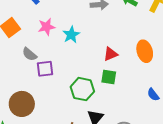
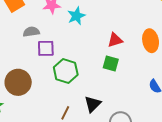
gray semicircle: (30, 54) -> (31, 32), turned 126
green hexagon: (82, 89) -> (66, 71), moved

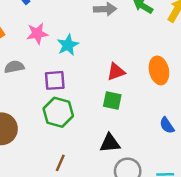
purple square: (46, 48) -> (55, 80), moved
black triangle: (93, 104) -> (110, 143), moved, turned 42

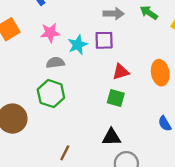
gray semicircle: (14, 67) -> (55, 63), moved
purple square: (55, 80) -> (104, 40), moved
green hexagon: (58, 112) -> (51, 94), moved

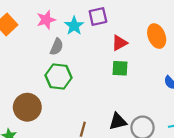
gray semicircle: (55, 63) -> (57, 47), turned 133
black triangle: (111, 137) -> (118, 121), moved

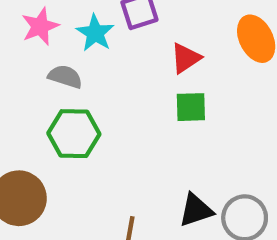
gray semicircle: (57, 47) -> (65, 77), turned -91

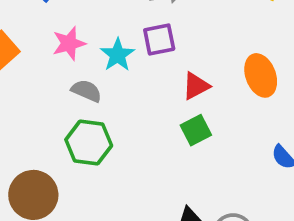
green square: (191, 107) -> (196, 130), turned -32

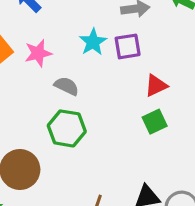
pink star: (69, 43) -> (38, 53), moved
cyan star: (118, 55) -> (93, 42), moved

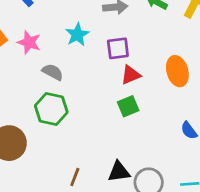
purple square: (128, 46) -> (118, 48), moved
pink star: (38, 53) -> (29, 42), turned 30

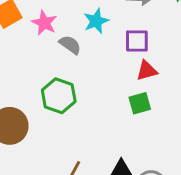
gray semicircle: (53, 72) -> (70, 45), moved

